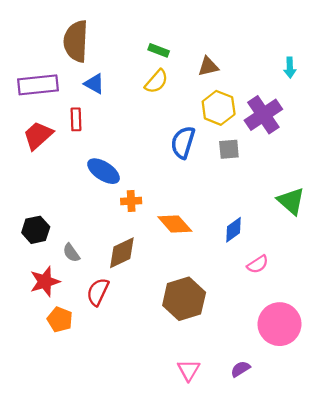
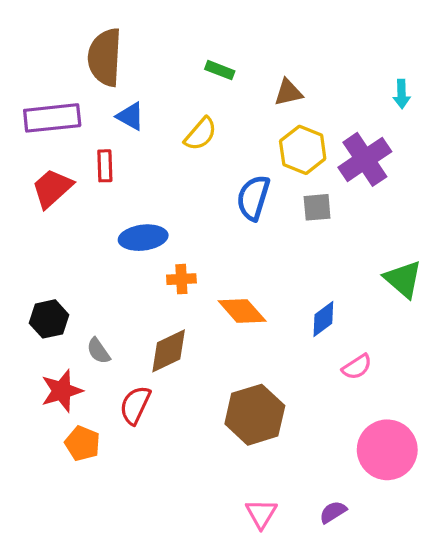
yellow semicircle: (156, 81) -> (201, 134), moved
blue ellipse: (104, 171) -> (143, 238), turned -40

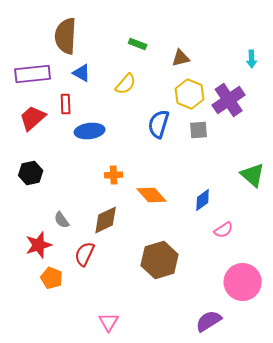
blue ellipse: (143, 238) -> (90, 131), moved
black hexagon: (49, 319) -> (31, 173), moved
purple semicircle: (333, 512) -> (209, 321), size x1.5
pink triangle: (261, 514) -> (109, 322), moved

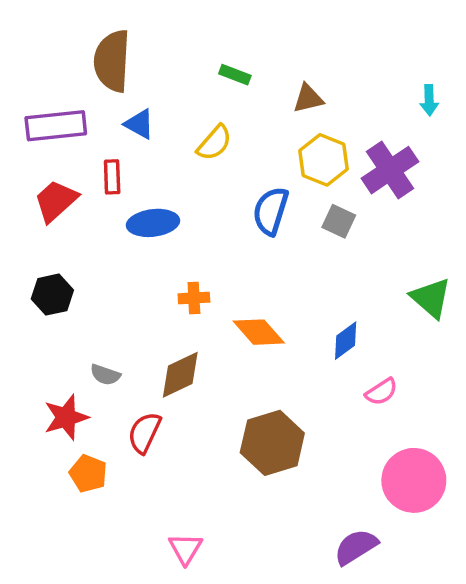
gray square: (199, 130) -> (339, 221), turned 30
gray semicircle: (62, 220) -> (105, 375), turned -36

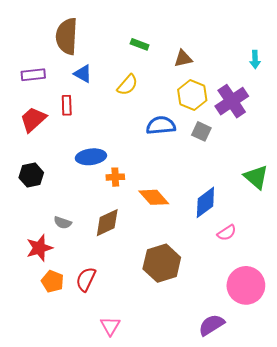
purple rectangle: (56, 126) -> (33, 75), size x0.7
blue semicircle: (271, 211) -> (161, 125), turned 68
blue ellipse: (153, 223) -> (91, 157), moved
blue diamond: (346, 341) -> (205, 202), size x1.4
red semicircle: (144, 433) -> (86, 279), moved

